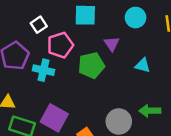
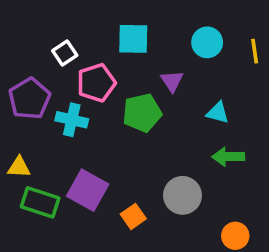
green arrow: (150, 111) -> (228, 157), moved

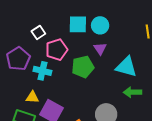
cyan circle: (207, 42) -> (100, 25), moved
cyan triangle: (218, 113) -> (126, 67), size x1.6
yellow triangle: (19, 167) -> (32, 97), moved

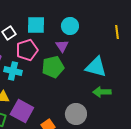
cyan square: (78, 24) -> (36, 25), moved
purple triangle: (100, 49) -> (62, 46), moved

